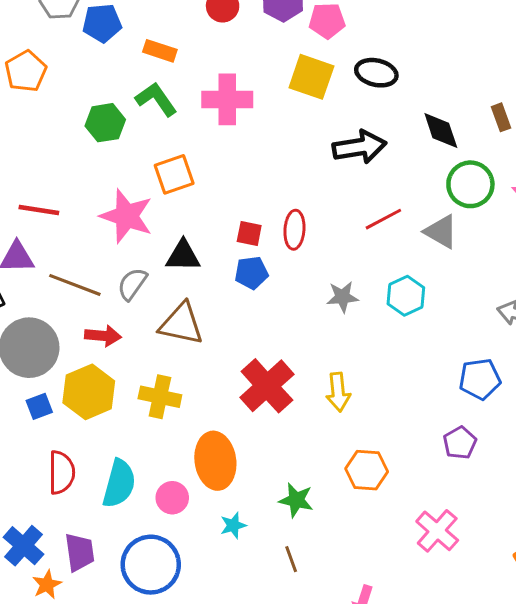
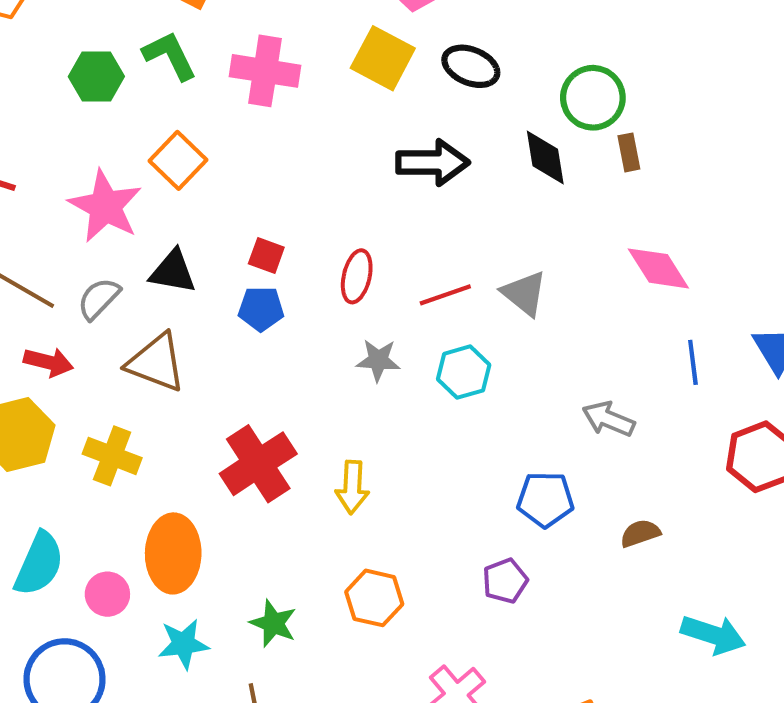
orange square: (174, 174) -> (178, 160), turned -36
green circle: (470, 184) -> (593, 98), moved
red line: (383, 219) -> (445, 295), moved
red ellipse: (294, 230) -> (357, 276), moved
cyan star: (233, 525) -> (183, 644), size x1.4

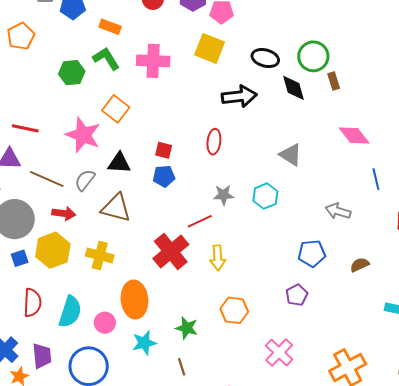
black ellipse: (471, 66) -> (265, 58), moved
red ellipse: (357, 276) -> (214, 142), moved
red line: (445, 295) -> (200, 221), moved

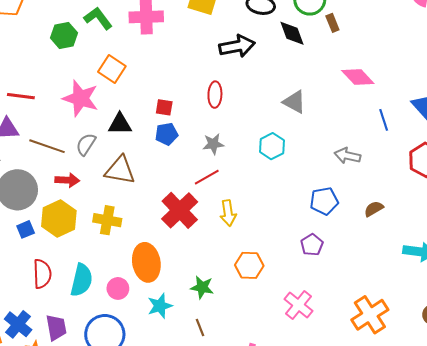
gray star: (223, 195) -> (213, 144), moved

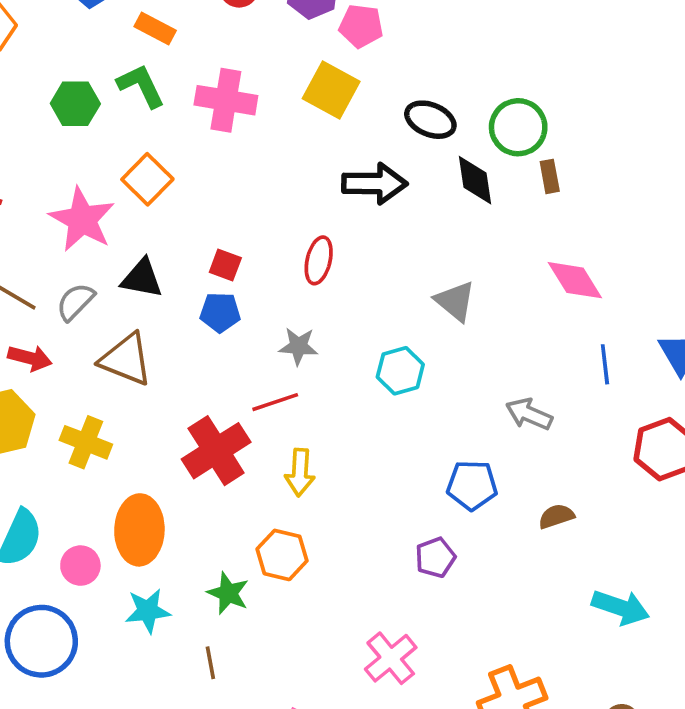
orange hexagon: (249, 265) -> (282, 555), moved

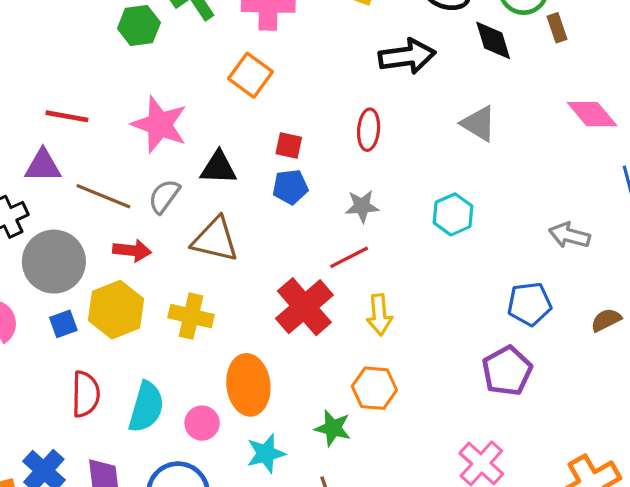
orange square: (147, 179) -> (251, 75), moved
gray triangle: (455, 301) -> (479, 123), moved
purple pentagon: (435, 557) -> (507, 371), size x1.4

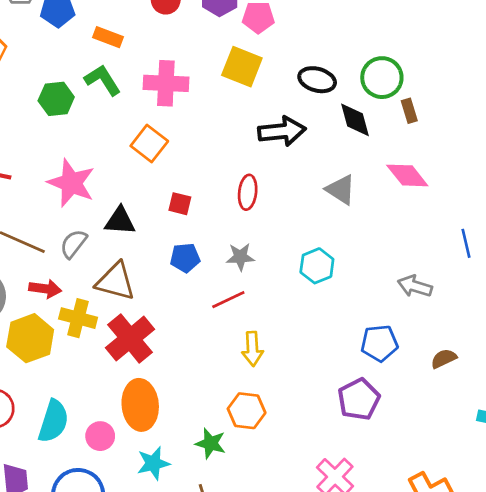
pink diamond: (592, 114) -> (407, 175), moved
blue pentagon: (290, 187) -> (185, 258), moved
red cross: (304, 307) -> (130, 338), moved
yellow cross: (191, 316) -> (78, 318), moved

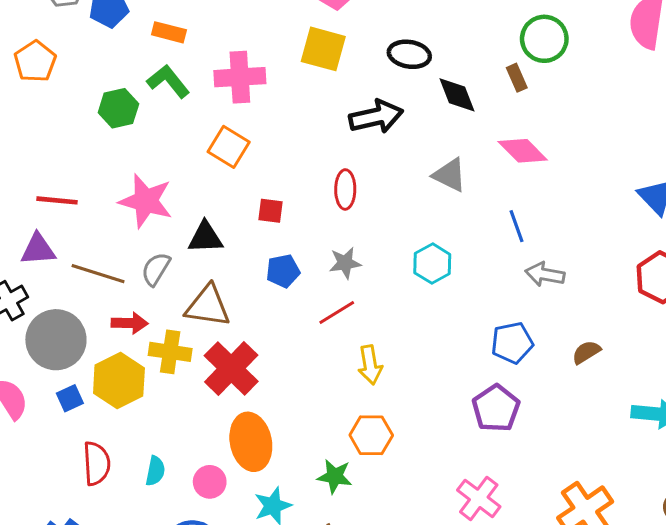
green circle: (382, 78) -> (544, 39), moved
blue line: (466, 243) -> (517, 226), moved
cyan semicircle: (53, 421) -> (155, 471), size x0.6

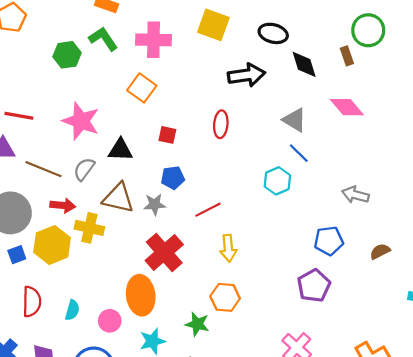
blue line: (517, 226) -> (299, 153), moved, turned -30
gray star: (345, 263) -> (155, 204), moved
red cross: (231, 368) -> (164, 252), moved

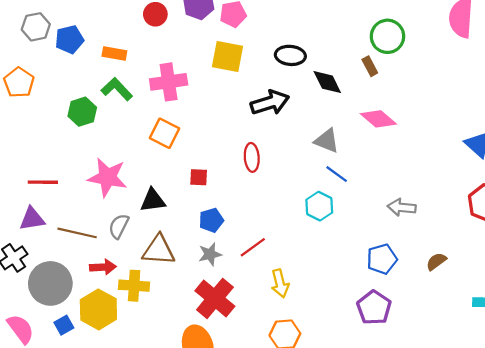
gray star: (155, 204) -> (210, 254), moved

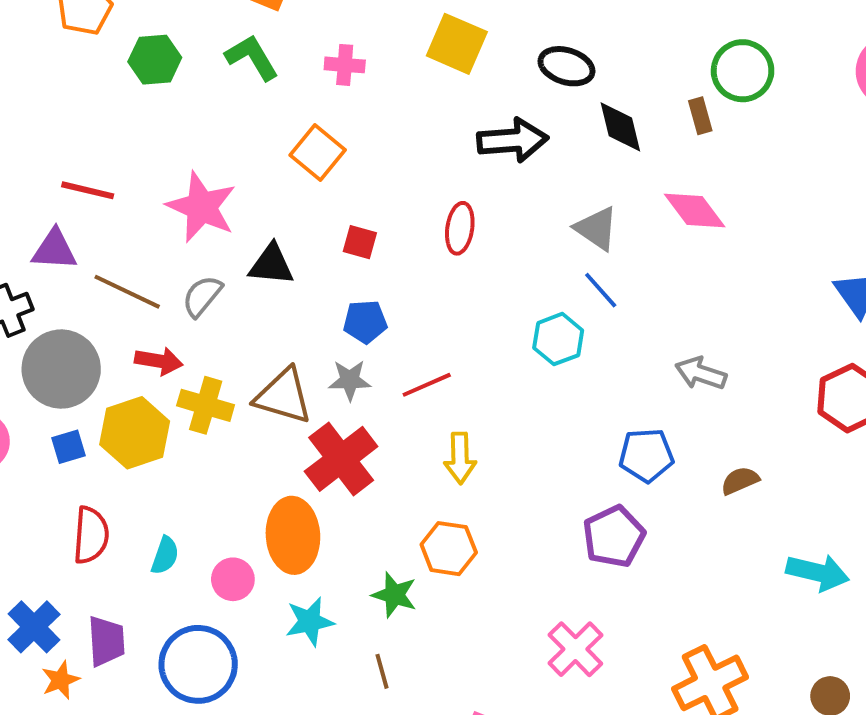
pink cross: (169, 82) -> (345, 65), size x0.6
green hexagon: (82, 112) -> (155, 60), moved
brown triangle: (159, 250) -> (283, 396), moved

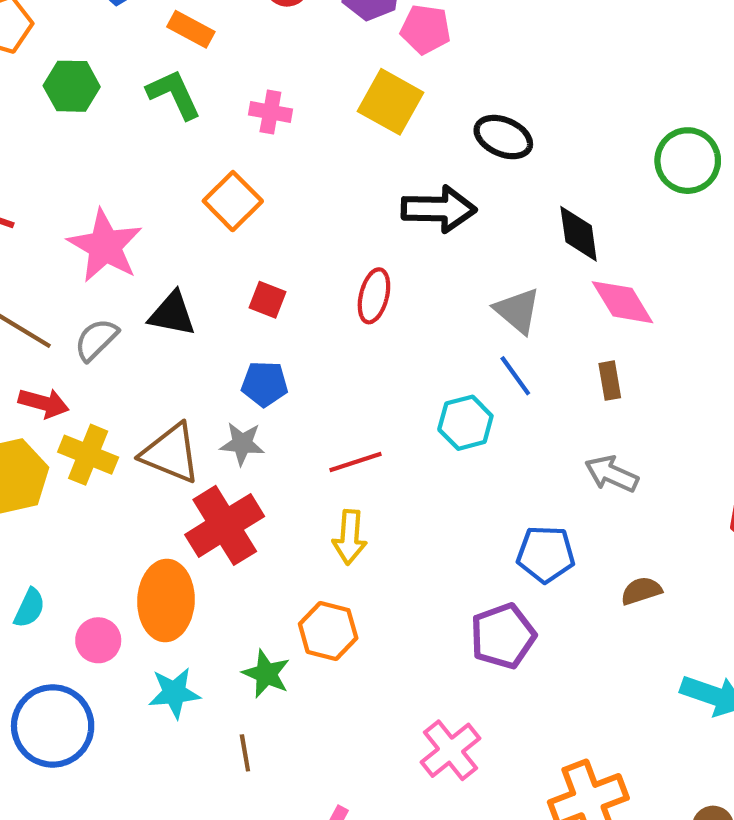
brown rectangle: (700, 116) -> (610, 381), moved
black diamond: (620, 127) -> (579, 234), moved
red line: (427, 385) -> (355, 462), moved

